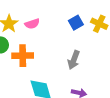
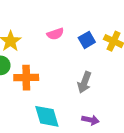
pink semicircle: (32, 24) -> (55, 34), moved

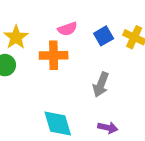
orange cross: (26, 78) -> (54, 55), moved

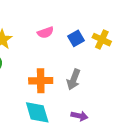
orange cross: (54, 55) -> (41, 81), moved

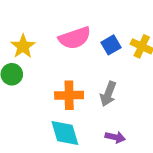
pink semicircle: (45, 32) -> (75, 38), size x1.6

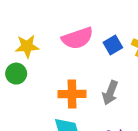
yellow star: (23, 46) -> (27, 46), turned 30

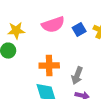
gray arrow: (110, 93) -> (77, 76), moved

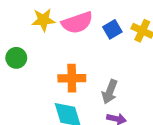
yellow star: (16, 31) -> (43, 20), moved

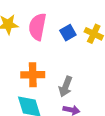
pink semicircle: (77, 23) -> (37, 27), turned 120

